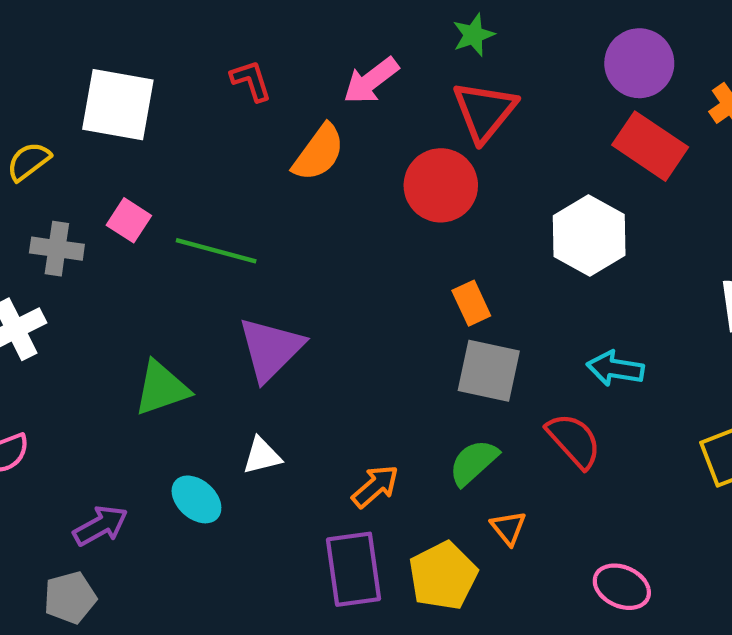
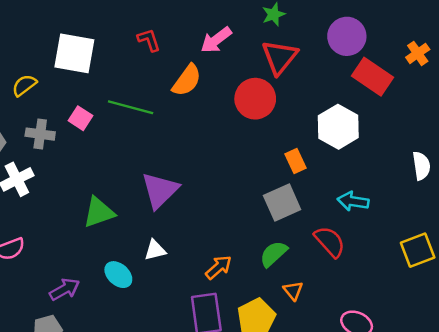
purple circle: (639, 63) -> (347, 36), moved
green line: (216, 251) -> (131, 107), moved
orange rectangle: (471, 303) -> (296, 161), moved
gray square: (489, 371) -> (282, 202), turned -36

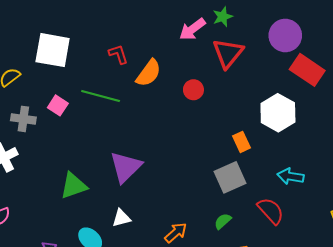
red L-shape: (149, 40) -> (118, 54), moved
pink arrow: (216, 40) -> (192, 29), moved
red circle: (255, 99) -> (193, 90), moved, size x0.6
green semicircle: (274, 254) -> (223, 221), size x0.7

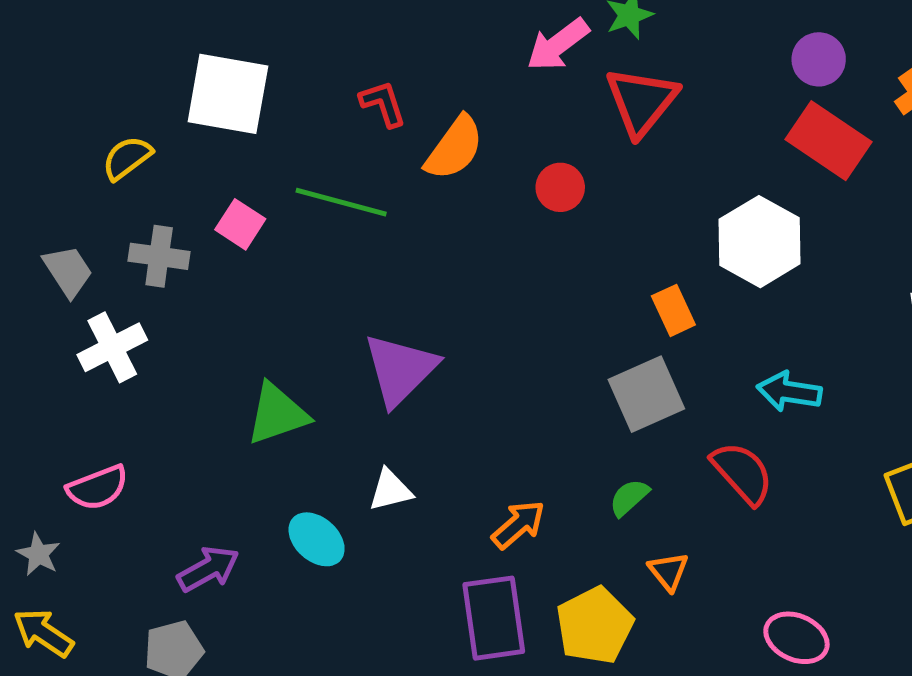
purple circle: (285, 35) -> (819, 59), moved, size x0.7

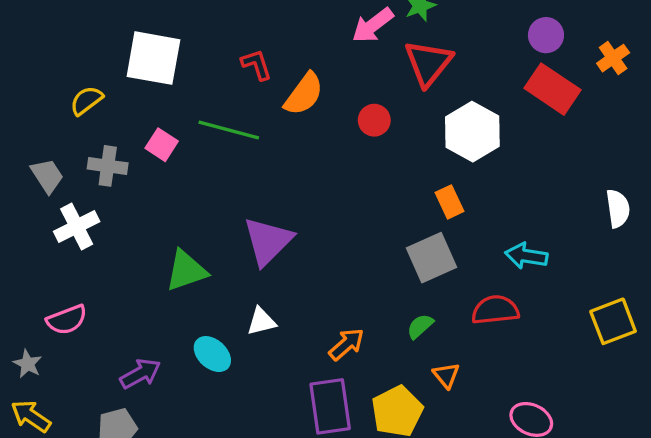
white hexagon: (760, 242) -> (472, 132), moved
red semicircle: (742, 473) -> (495, 310), turned -54

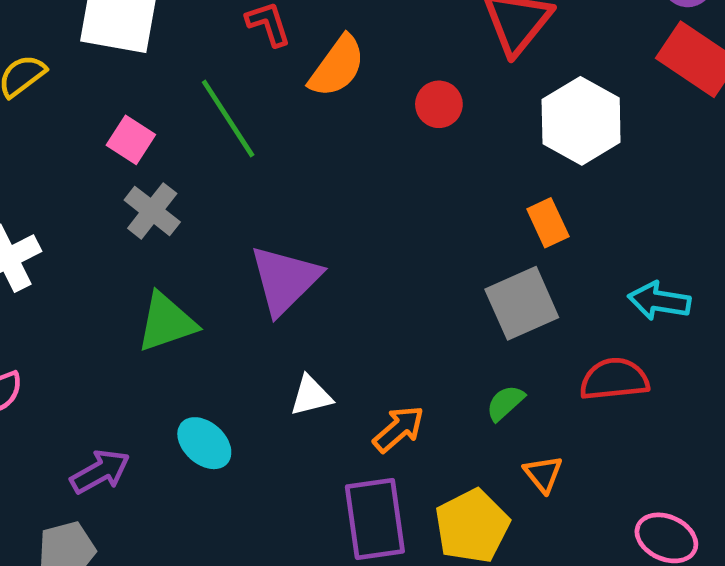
green line: (229, 130) -> (228, 119), turned 42
gray cross: (108, 166) -> (152, 211), moved, turned 30
white triangle: (261, 321) -> (311, 396), moved

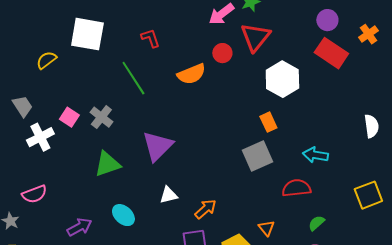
orange semicircle: (337, 66) -> (191, 74), moved, turned 32
red circle: (439, 104) -> (222, 53), moved
pink square: (131, 140) -> (69, 117), moved
green semicircle: (505, 403) -> (316, 223), moved

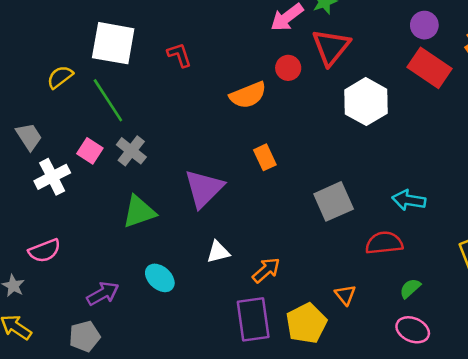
red L-shape: (150, 38) -> (179, 55), moved
green line: (133, 78) -> (108, 100), moved
orange rectangle: (268, 122) -> (265, 157), moved

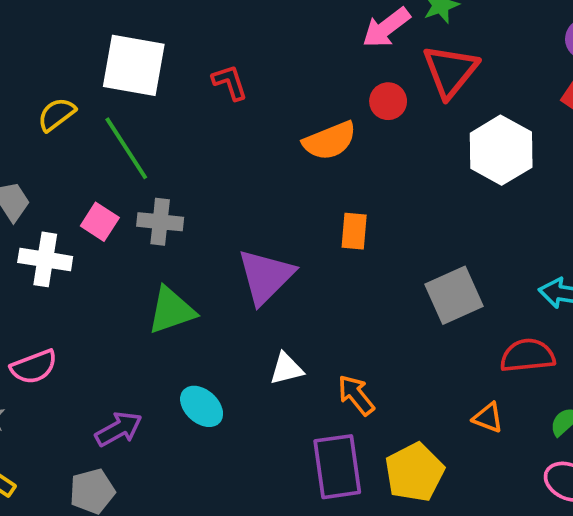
gray cross: (131, 151) -> (160, 222), turned -32
orange rectangle: (265, 157) -> (354, 231), turned 30
white cross: (52, 177) -> (45, 259), turned 36
orange arrow: (266, 270) -> (356, 395), turned -88
orange triangle: (345, 295) -> (488, 418), moved, turned -30

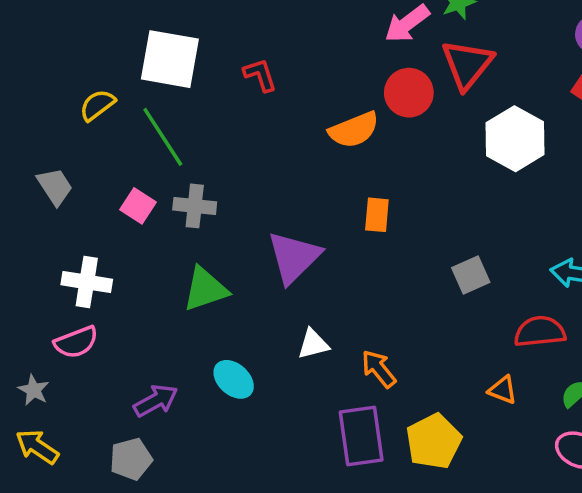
red circle: (388, 101) -> (409, 93), size x1.4
white cross: (45, 259) -> (87, 282), moved
gray square: (454, 295) -> (471, 275), size x0.7

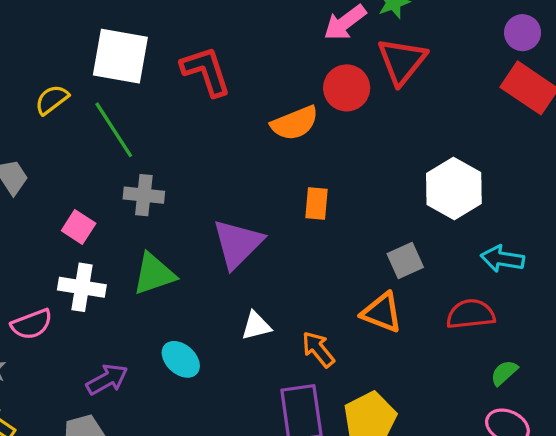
red L-shape: (260, 75) -> (206, 71), size x1.6
white hexagon: (515, 139) -> (454, 188), moved
pink square: (138, 206) -> (79, 227), moved
white cross: (87, 282) -> (82, 287), moved
orange triangle: (503, 390) -> (382, 312), moved, size x1.5

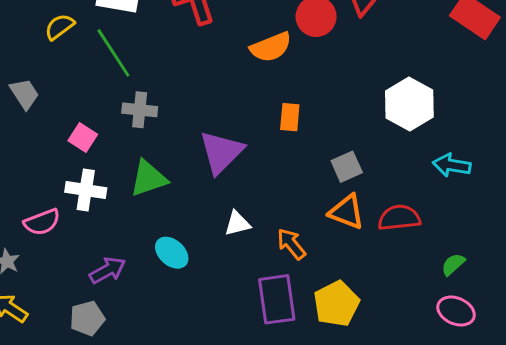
gray square: (405, 260) -> (347, 167), moved
red semicircle: (471, 314) -> (399, 218), moved

